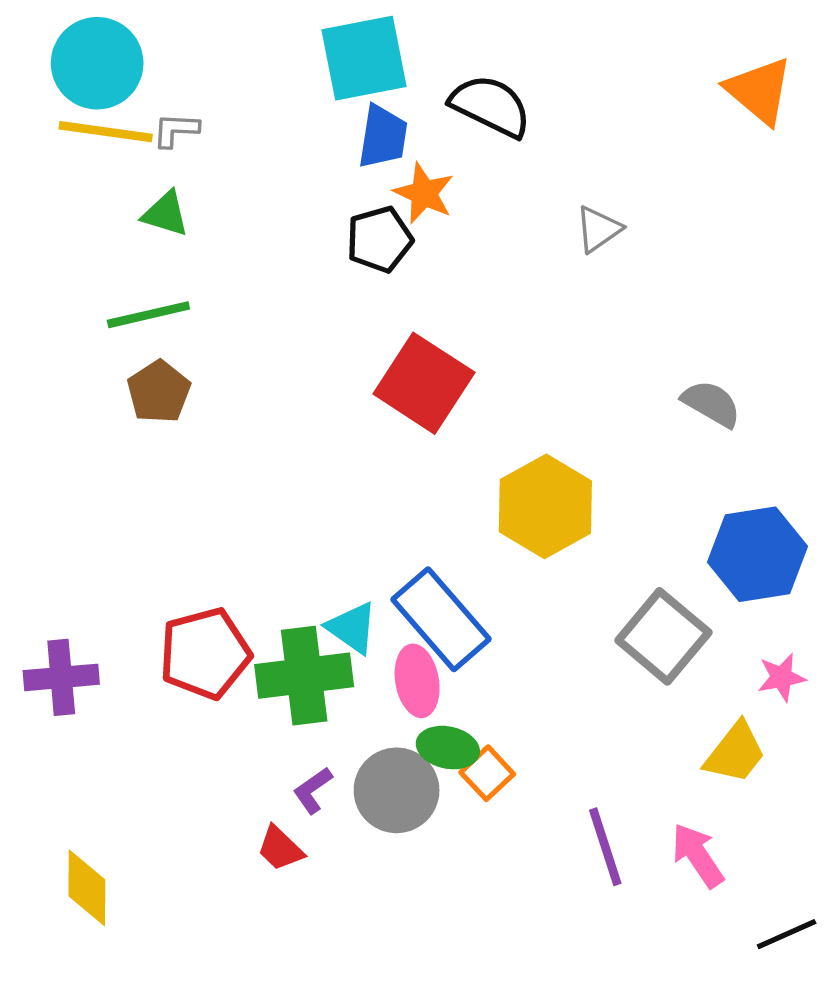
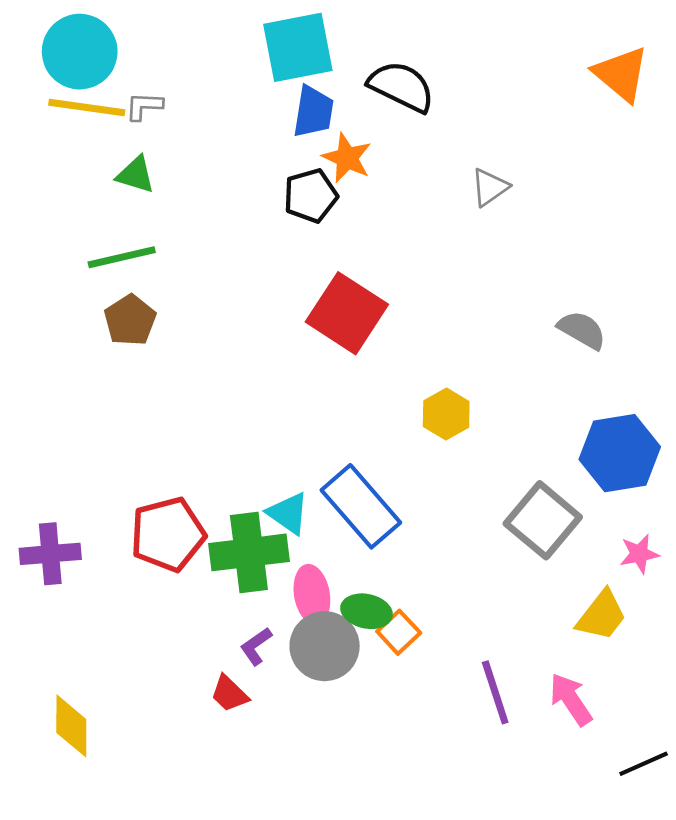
yellow hexagon: (545, 506) -> (446, 414), size x0.6
pink ellipse: (417, 681) -> (312, 594), moved

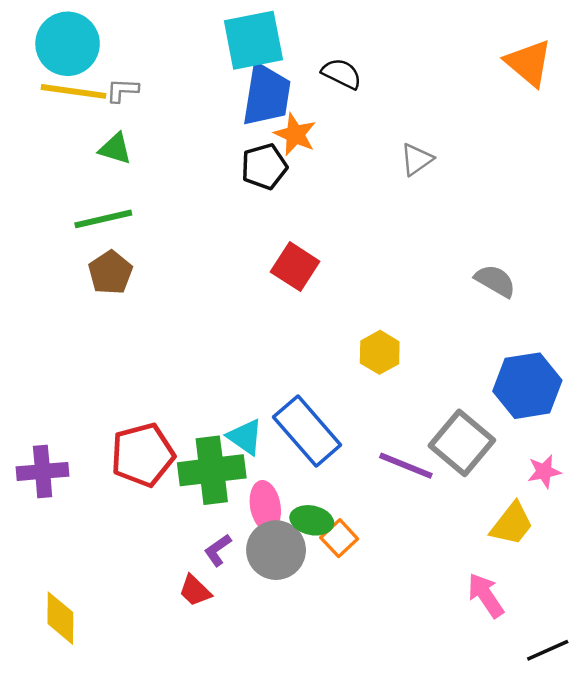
black semicircle: (401, 87) -> (342, 74), size x0.7
blue trapezoid: (313, 112) -> (266, 95), size x1.4
red square: (347, 313) -> (295, 267), size x0.7
purple line: (495, 692) -> (406, 466), moved, turned -50

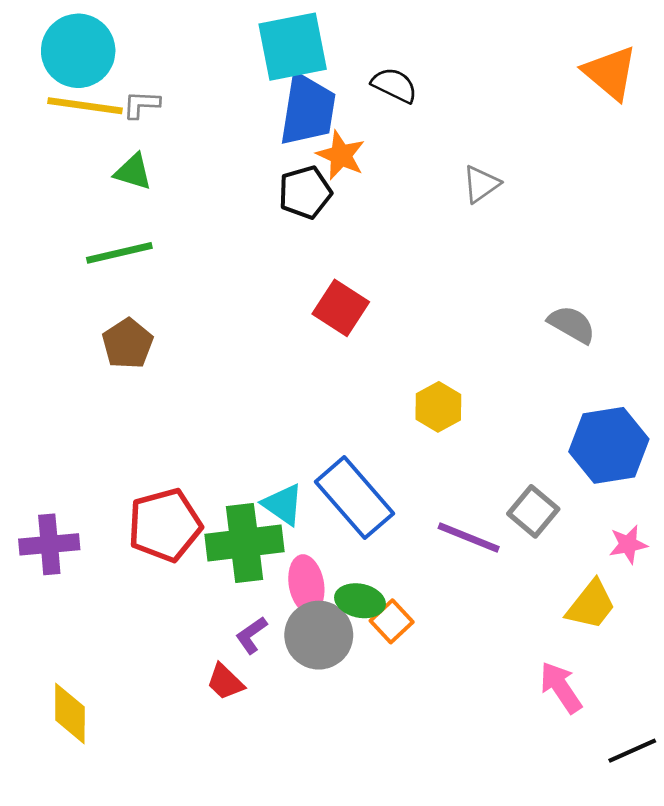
brown pentagon: (110, 273) -> (128, 344), moved
gray square: (462, 443) -> (533, 511), size x0.7

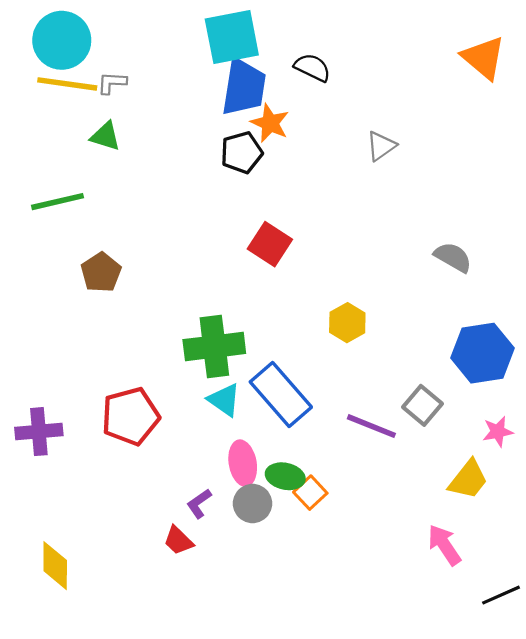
green line: (119, 253) -> (57, 202), moved
green cross: (245, 543) -> (214, 347), moved
gray circle: (319, 635) -> (253, 503), size x0.7

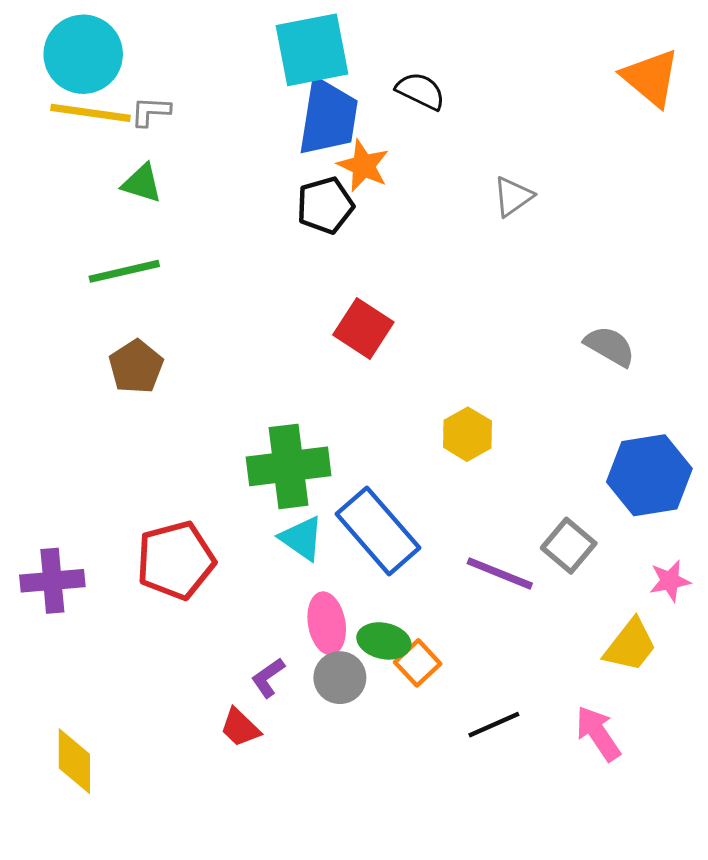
green line: (57, 202) -> (124, 271), moved
black line: (501, 595) -> (494, 725), moved

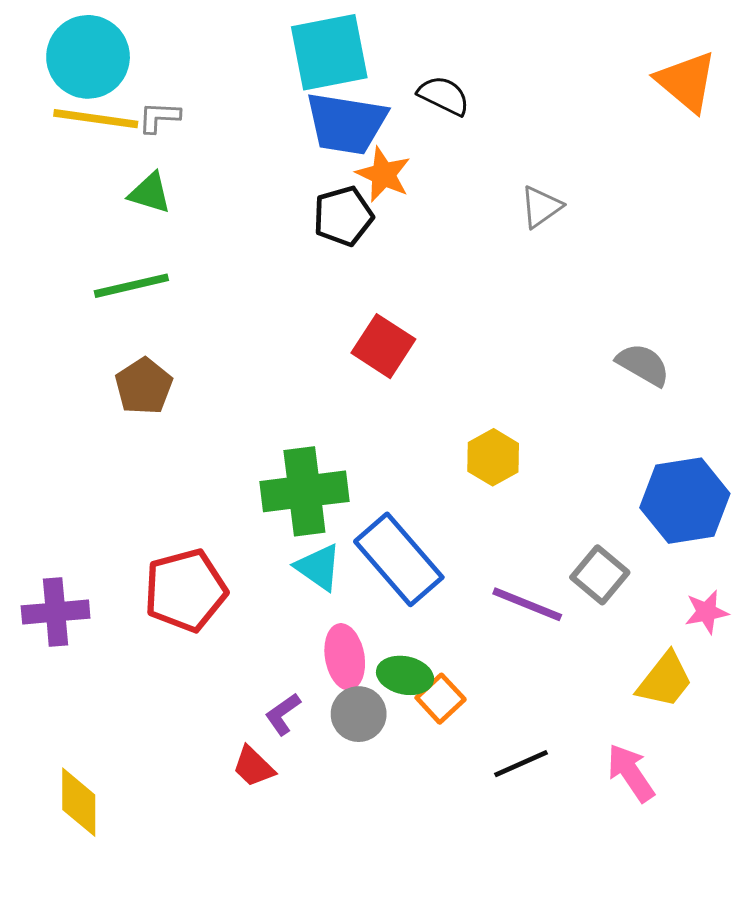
blue trapezoid: (328, 117) -> (346, 123), turned 90

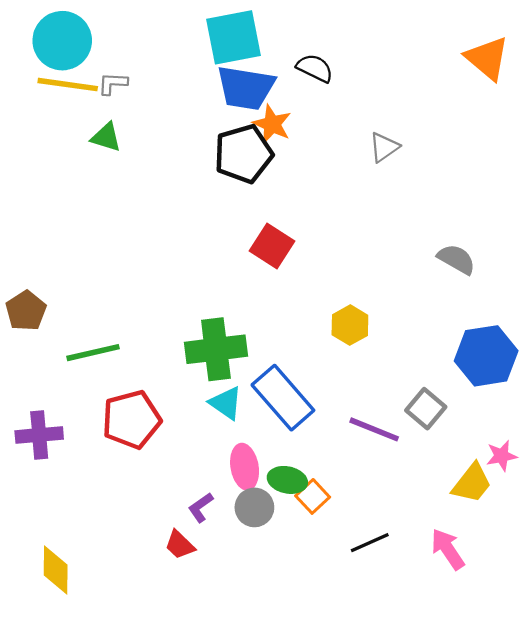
black pentagon: (343, 216) -> (243, 154), size x1.4
green line: (131, 286) -> (93, 353), moved
brown pentagon: (144, 386) -> (26, 311), moved
pink star: (707, 612) -> (502, 456), moved

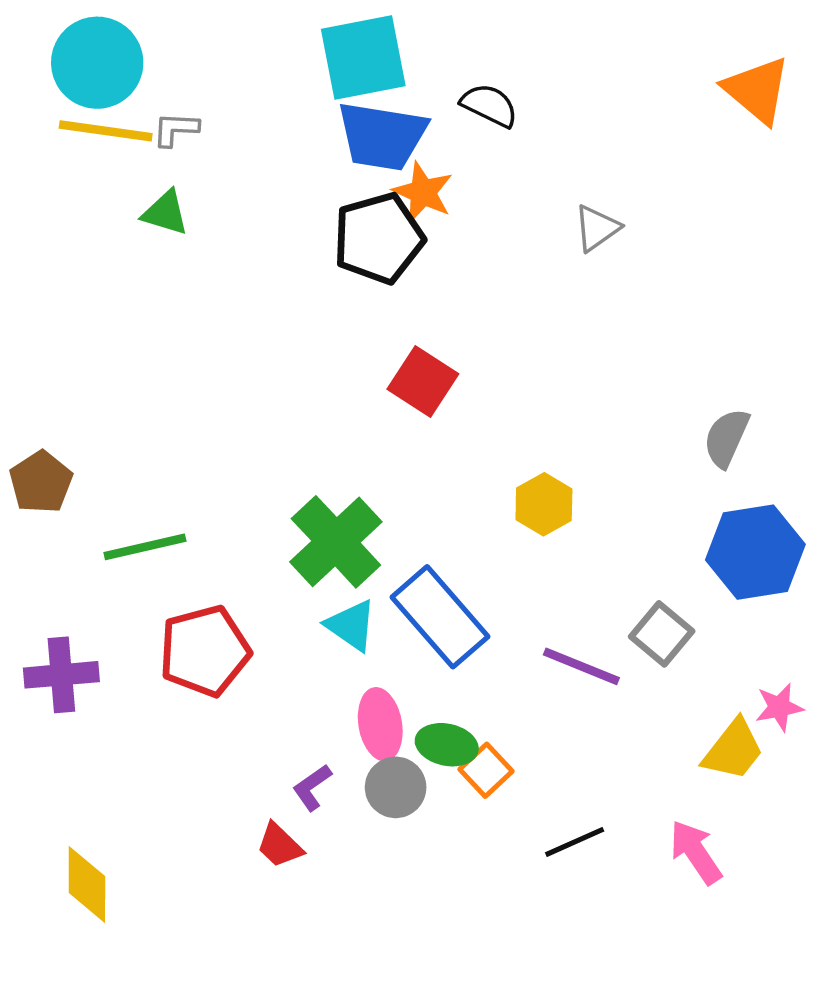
gray semicircle: (457, 259) -> (726, 438), moved, turned -96
green cross: (216, 349) -> (336, 542), turned -36

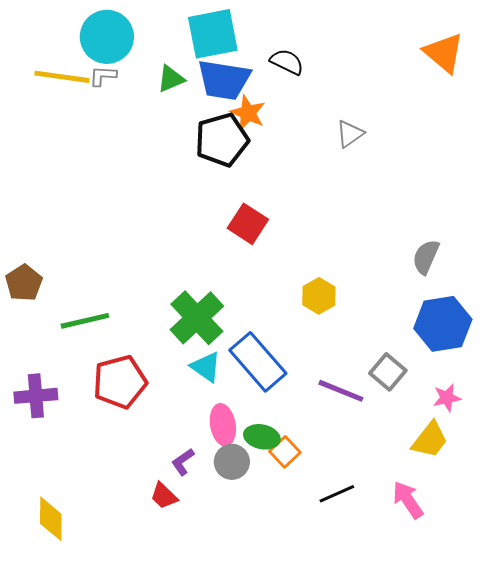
cyan circle: (97, 63) -> (107, 37), moved
green triangle: (165, 213) -> (171, 79), moved, turned -40
pink star: (779, 707) -> (447, 398), moved

